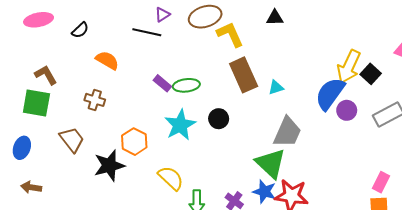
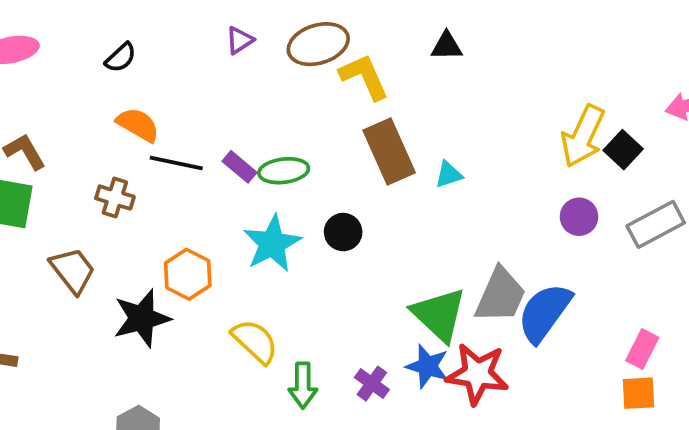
black semicircle: (80, 30) -> (121, 58), moved
black line: (147, 32) -> (176, 163), moved
blue semicircle: (330, 94) -> (544, 313), moved
gray trapezoid: (287, 132) -> (500, 295), moved

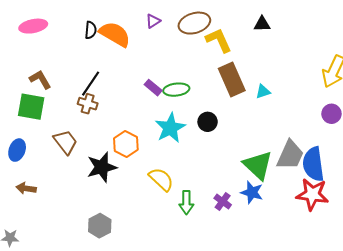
black semicircle: (121, 58) -> (91, 30), turned -42
orange semicircle: (138, 125) -> (115, 34), moved, size x1.4
black line: (176, 163) -> (91, 84), moved, turned -68
blue semicircle: (544, 313) -> (313, 164), turned -44
red star: (477, 374) -> (312, 194), moved

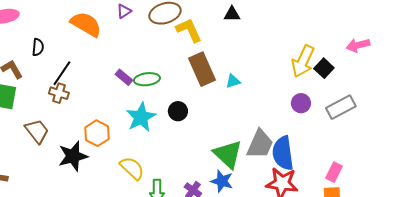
black semicircle: (91, 30) -> (38, 47), moved

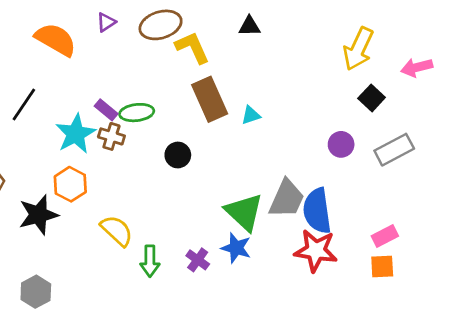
yellow arrow: (303, 61) -> (358, 49), moved
brown cross: (59, 93) -> (111, 136), moved
cyan star: (141, 117) -> (76, 134), moved
pink rectangle: (334, 172) -> (385, 236), turned 36

